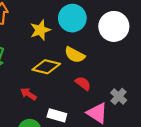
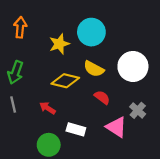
white circle: (114, 26) -> (133, 66), moved

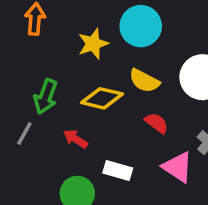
green arrow: (15, 72) -> (46, 97), moved
gray line: (13, 104) -> (24, 134), turned 42

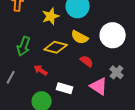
gray line: (24, 134) -> (11, 77), moved

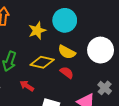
red semicircle: (87, 61) -> (67, 73), moved

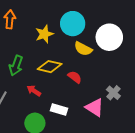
white circle: (101, 50) -> (109, 37), moved
yellow semicircle: (67, 52) -> (83, 49), moved

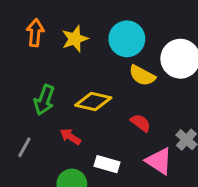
yellow star: (44, 34) -> (75, 39), moved
red semicircle: (75, 77) -> (141, 123), moved

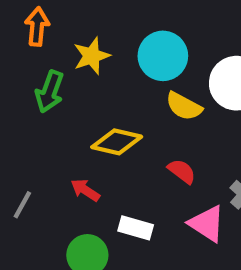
orange arrow: (35, 33) -> (37, 27), moved
green arrow: (44, 100) -> (50, 92), moved

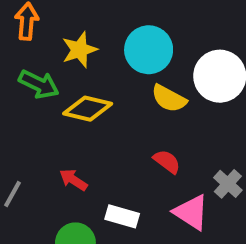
green arrow: (50, 92) -> (39, 84), turned -84
yellow diamond: (117, 142) -> (88, 109), moved

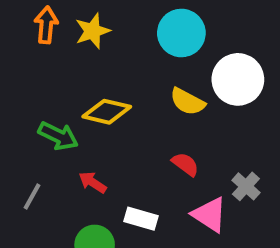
yellow star: (80, 50) -> (93, 31), moved
cyan circle: (149, 50) -> (181, 33), moved
green arrow: (39, 84) -> (58, 136), moved

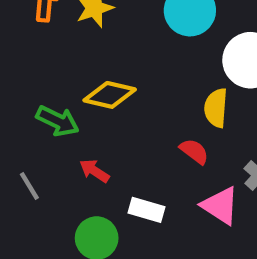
yellow semicircle: (187, 102) -> (216, 108), moved, turned 66
gray line: (32, 196) -> (29, 186), turned -60

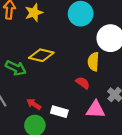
red arrow: (94, 171) -> (34, 104), moved
pink triangle: (220, 206) -> (96, 109), turned -30

